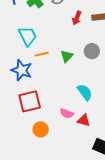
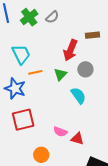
red arrow: (77, 18) -> (70, 50), moved, size x1.5
cyan semicircle: (85, 92) -> (78, 95), moved
orange circle: (41, 129) -> (41, 155), moved

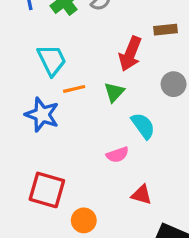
gray circle: (85, 69) -> (174, 84), moved
red square: (23, 120) -> (47, 190), moved, turned 30
pink semicircle: (60, 132) -> (117, 155), moved, turned -40

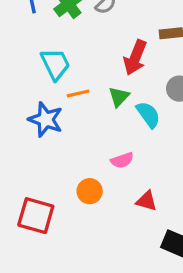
cyan semicircle: (143, 126) -> (148, 115), moved
red square: (47, 190) -> (36, 216), moved
orange circle: (84, 220) -> (90, 191), moved

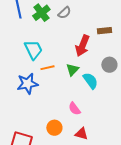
blue star: (46, 120) -> (27, 84), turned -30
pink semicircle: (122, 160) -> (74, 109), turned 72
red triangle: (147, 201) -> (81, 134), moved

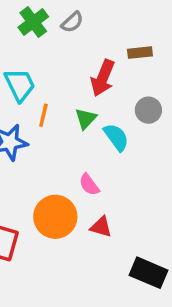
orange line: (47, 68) -> (43, 115), turned -64
orange circle: (54, 128) -> (55, 217), size x1.6

